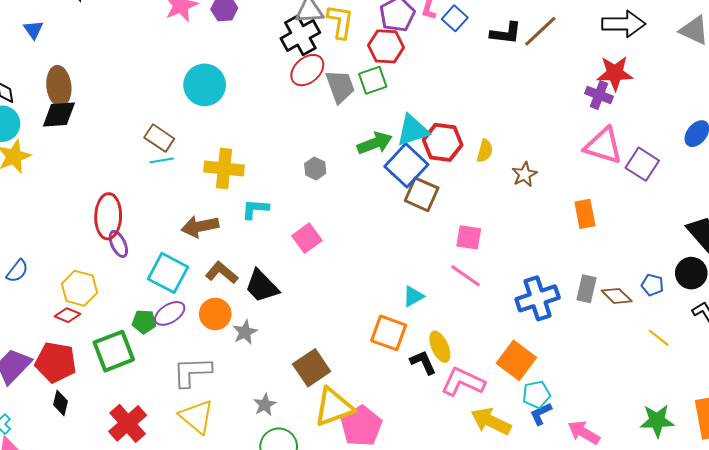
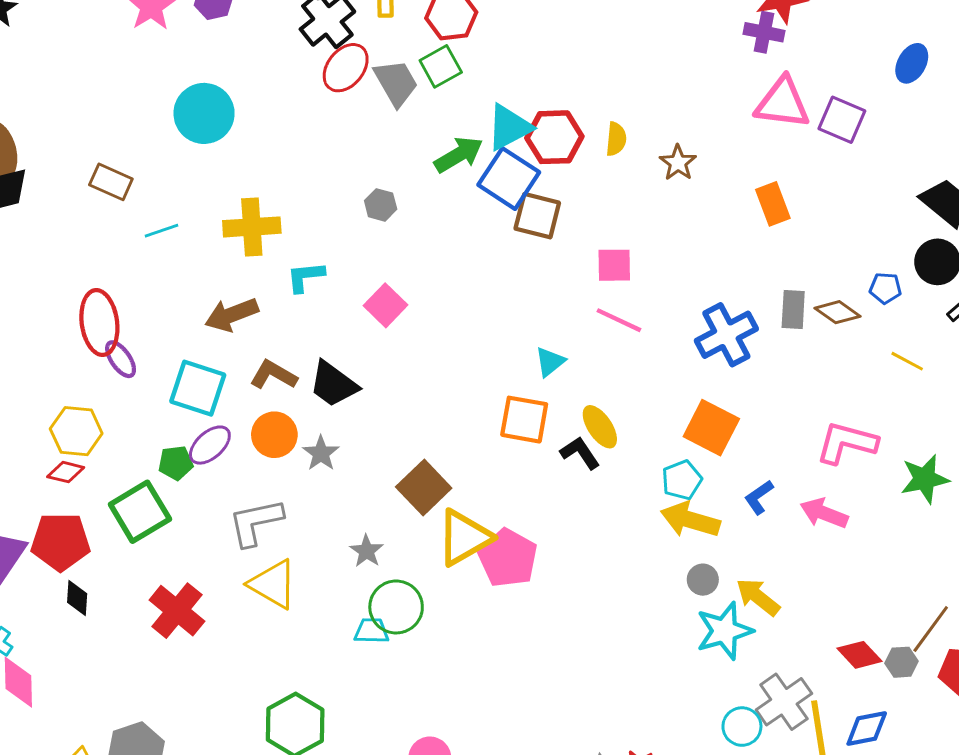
brown rectangle: (159, 138) -> (111, 182), moved
pink L-shape: (463, 382) -> (847, 443), moved
cyan pentagon: (536, 394) -> (682, 480), moved

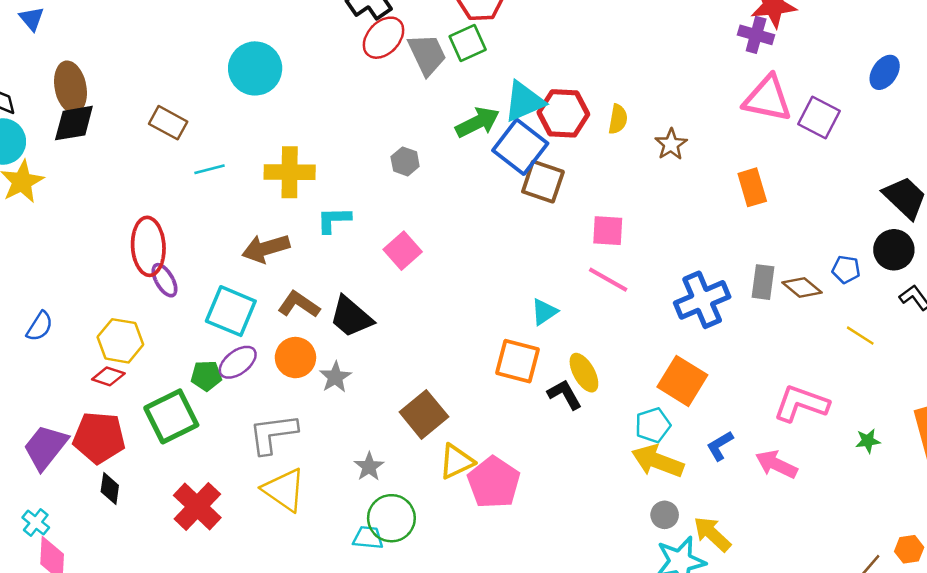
green star: (925, 479) -> (868, 441), size x0.6
yellow triangle: (464, 538) -> (456, 461), size x0.7

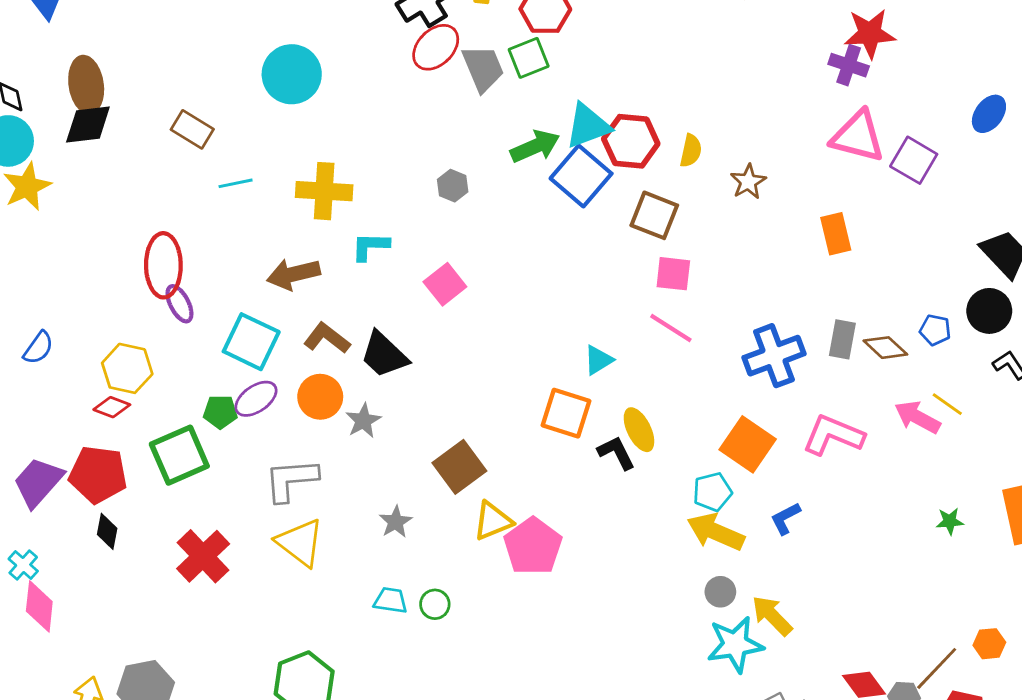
brown square: (543, 182) -> (654, 215), moved
pink L-shape: (801, 404) -> (833, 435), moved
pink arrow: (776, 464) -> (917, 417), moved
green circle: (391, 518) -> (435, 604), moved, size x0.6

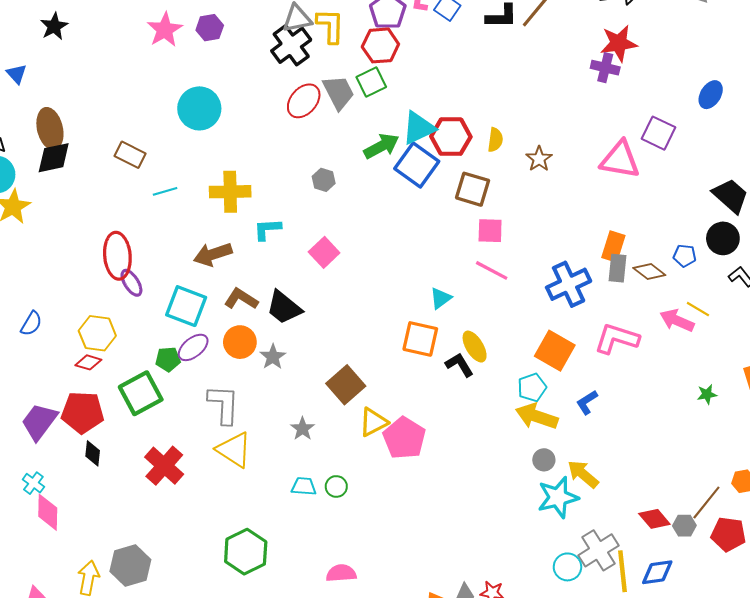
red ellipse: (436, 47) -> (304, 101), moved
pink triangle: (858, 136) -> (620, 160), moved
orange rectangle: (836, 234) -> (613, 246), moved, turned 36
gray L-shape: (291, 480) -> (224, 404), turned 102

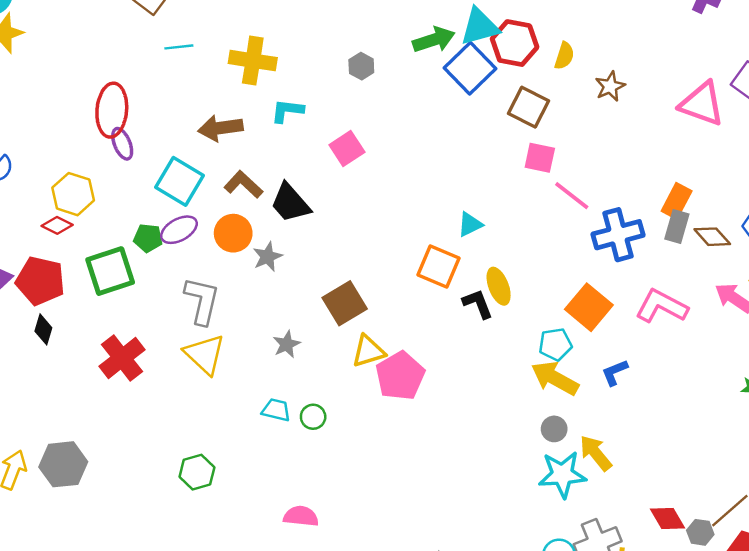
pink line: (492, 270) -> (572, 196), moved
green hexagon: (246, 552) -> (197, 472), size x0.7

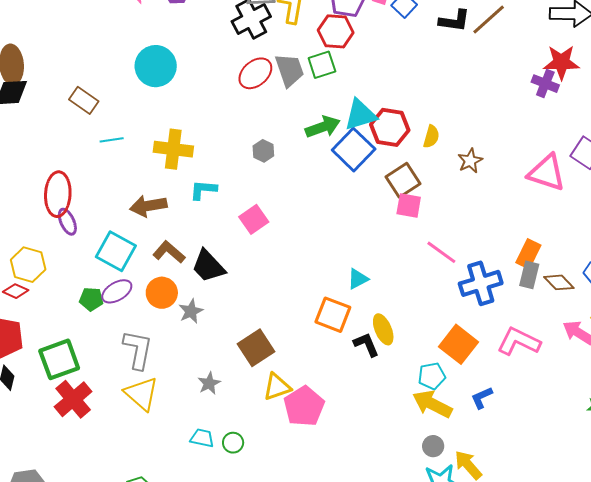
brown square: (528, 107) -> (403, 180), turned 32
pink square: (540, 158) -> (409, 206), moved
green square: (110, 271) -> (59, 359), moved

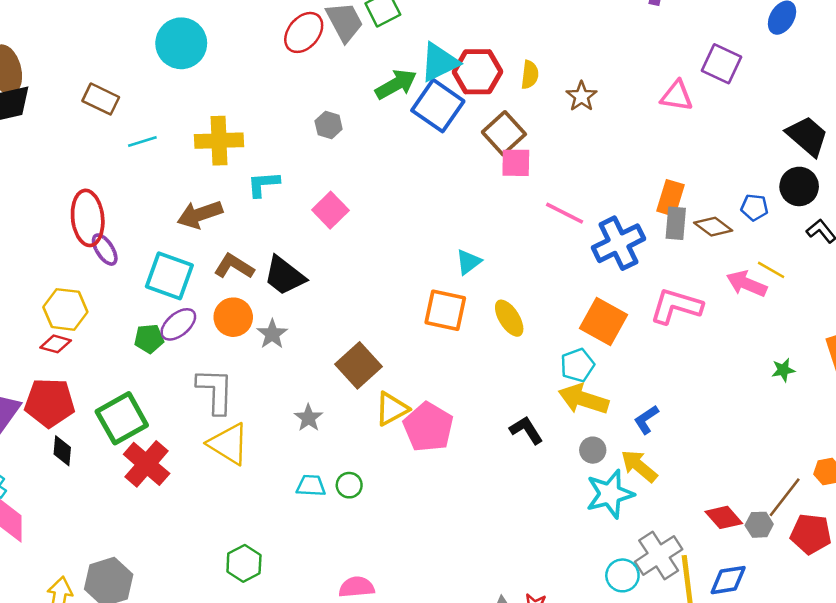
pink triangle: (547, 173) -> (677, 96), size x0.7
black L-shape: (366, 345) -> (526, 430), moved
blue L-shape: (482, 398) -> (646, 419), moved

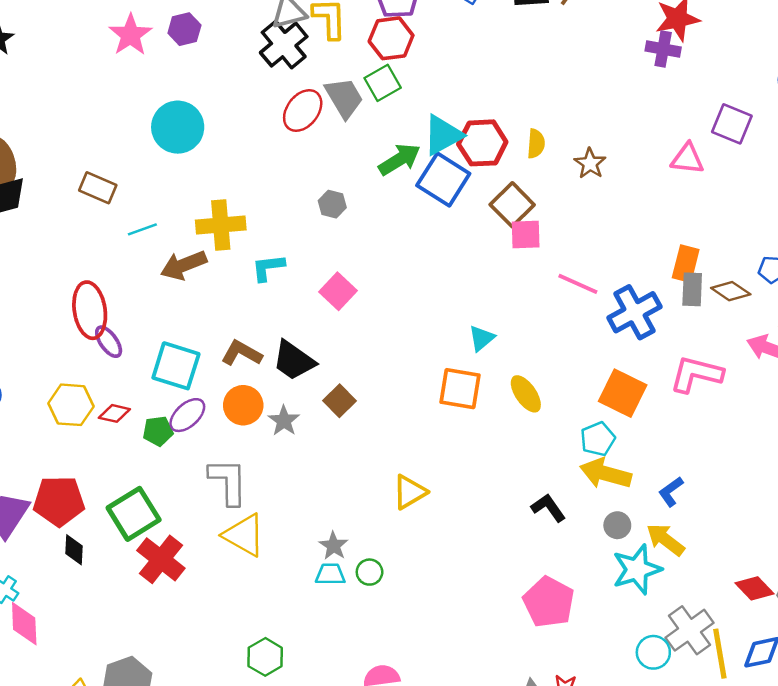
brown arrow: (200, 214) -> (184, 265), moved
red diamond: (56, 344) -> (114, 413), moved
brown square: (358, 365) -> (339, 401), moved, size x0.7
gray star: (308, 418) -> (334, 546), moved
pink pentagon: (428, 427) -> (549, 602), moved

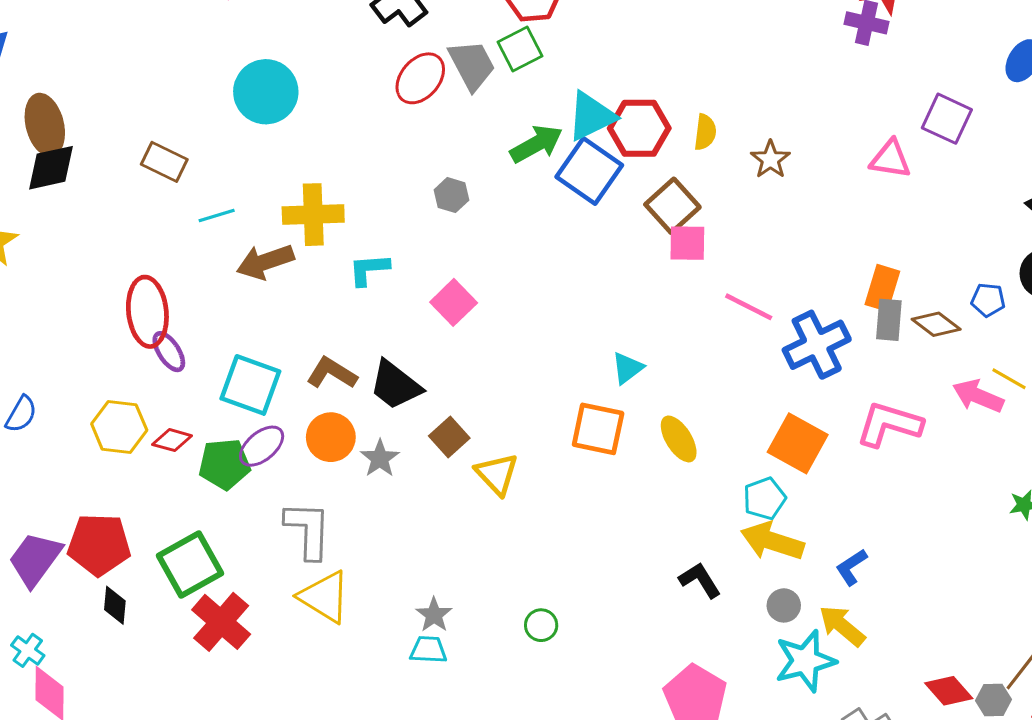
green pentagon: (158, 431) -> (225, 464), size x1.4
yellow triangle: (410, 492) -> (497, 474), moved, turned -45
green circle: (369, 572) -> (541, 625), moved

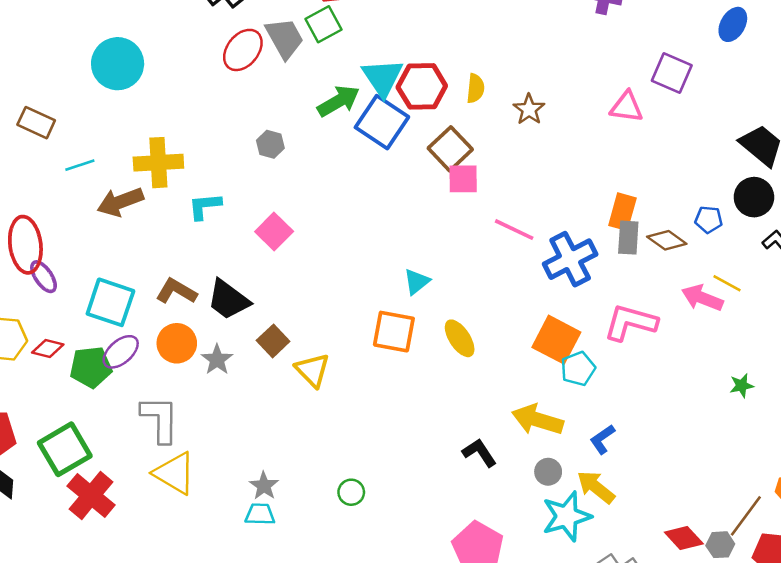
cyan triangle: (591, 116) -> (383, 78), turned -36
cyan pentagon: (765, 498) -> (578, 369), moved

